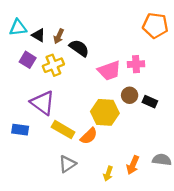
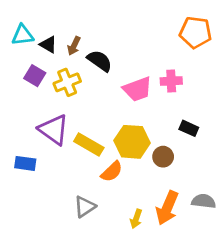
brown circle: (130, 95) -> (163, 157), moved
yellow rectangle: (63, 130) -> (89, 145), moved
orange arrow: (133, 165) -> (167, 208), size x1.4

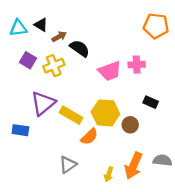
black triangle: (48, 45) -> (41, 25), moved
brown arrow: (74, 46) -> (59, 37), turned -144
purple triangle: (54, 130) -> (43, 103), turned 44

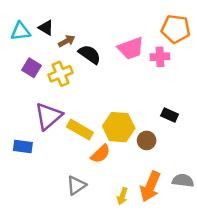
pink cross: (137, 65) -> (160, 57), moved
pink trapezoid: (110, 71) -> (131, 48), moved

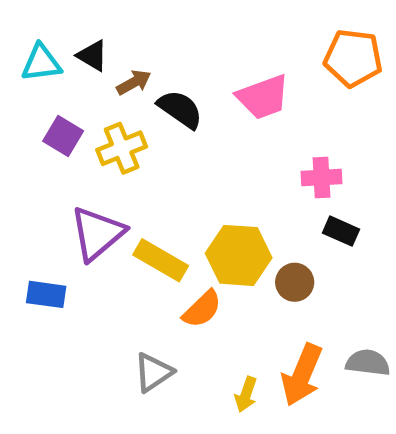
pink cross: (160, 57) -> (321, 177), moved

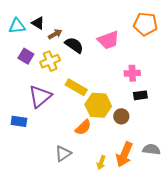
black rectangle: (341, 231) -> (140, 95), turned -32
yellow rectangle: (161, 260) -> (76, 87), moved

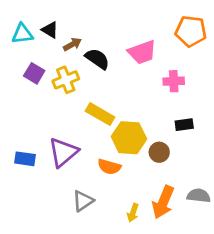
pink cross: (132, 73) -> (174, 81), moved
purple triangle: (40, 96) -> (63, 152), moved
orange semicircle: (83, 127) -> (109, 167), turned 60

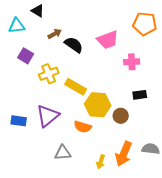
black triangle: (50, 30) -> (38, 11), moved
yellow cross: (66, 80) -> (49, 74), moved
gray triangle: (83, 201) -> (63, 153), turned 30

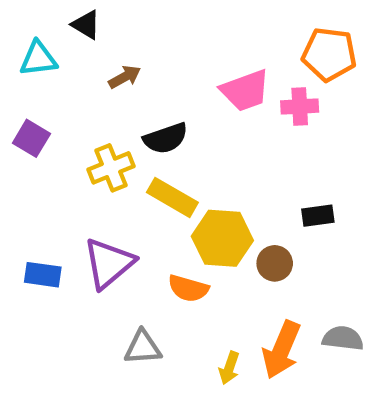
black semicircle: (74, 45) -> (166, 138), moved, turned 126
purple square: (26, 56) -> (31, 138), moved
pink cross: (132, 62) -> (300, 106), moved

